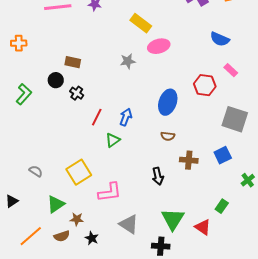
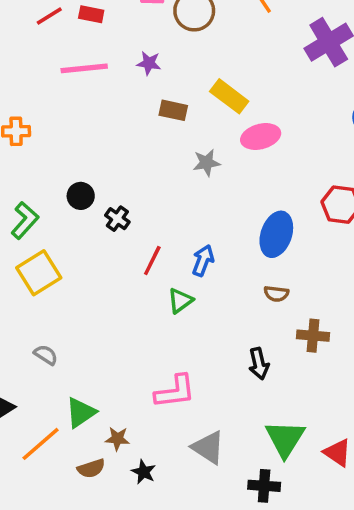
brown rectangle: (73, 62) -> (173, 110), moved
yellow square: (79, 172) -> (39, 273), moved
orange line: (31, 236) -> (41, 444), moved

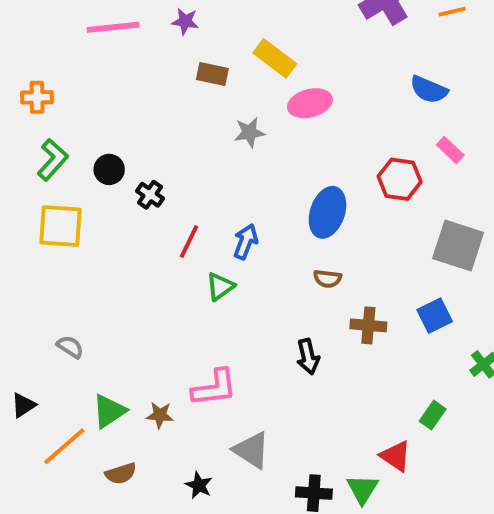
green L-shape: (25, 220) -> (53, 160), moved
yellow square: (39, 273) -> (60, 226), moved, turned 36
brown star: (117, 439) -> (160, 415), moved
green triangle: (285, 439) -> (363, 489), moved, size x0.7
black star: (144, 472) -> (199, 485), moved

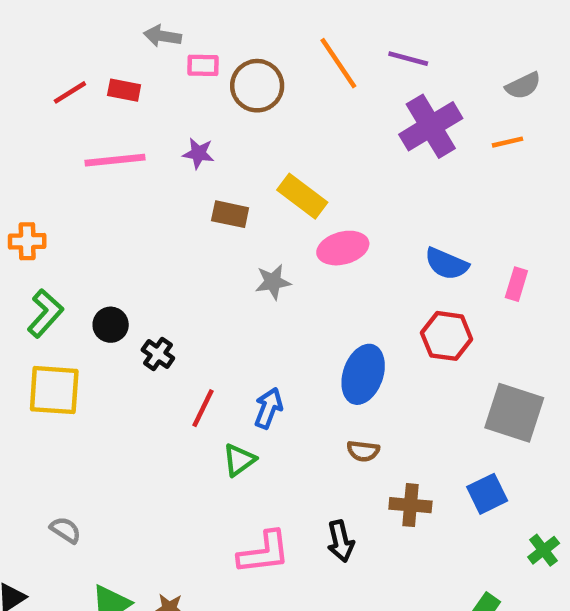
blue semicircle: (429, 90) -> (447, 264), moved
pink rectangle: (450, 150) -> (516, 284), moved, turned 64
pink L-shape: (214, 388) -> (264, 552), moved

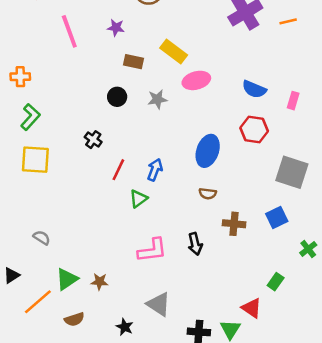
pink line: (115, 160) -> (69, 31), turned 76
black circle: (111, 325) -> (117, 97), moved

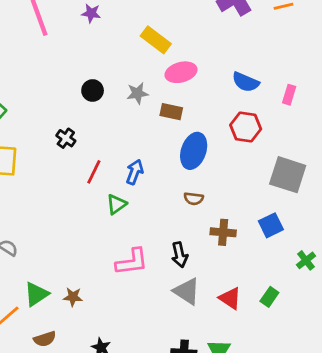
brown rectangle: (133, 62) -> (171, 112), moved
gray triangle: (159, 304) -> (187, 291), moved
red triangle: (252, 308) -> (230, 298), moved

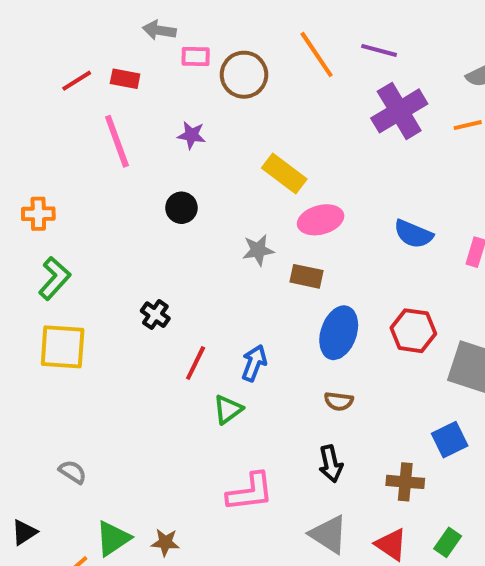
black circle: (93, 90) -> (181, 208), moved
red hexagon: (246, 127) -> (413, 331), moved
brown cross: (223, 232) -> (405, 482), moved
black arrow: (180, 255) -> (331, 464), moved

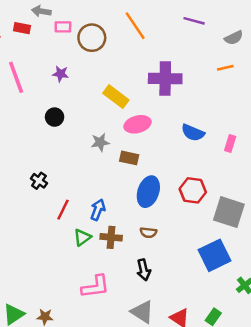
purple line: (379, 50) -> (194, 21), moved
red rectangle: (125, 79) -> (22, 28), moved
purple cross: (399, 111) -> (165, 79), moved, turned 32
blue square: (450, 440) -> (214, 255), size x1.5
brown cross: (405, 482) -> (111, 237), moved

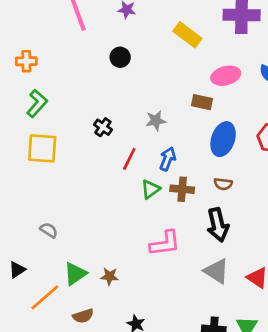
pink ellipse: (138, 124) -> (226, 76), moved
gray star: (100, 142) -> (156, 121), moved
black arrow: (144, 270) -> (218, 225), size x1.4

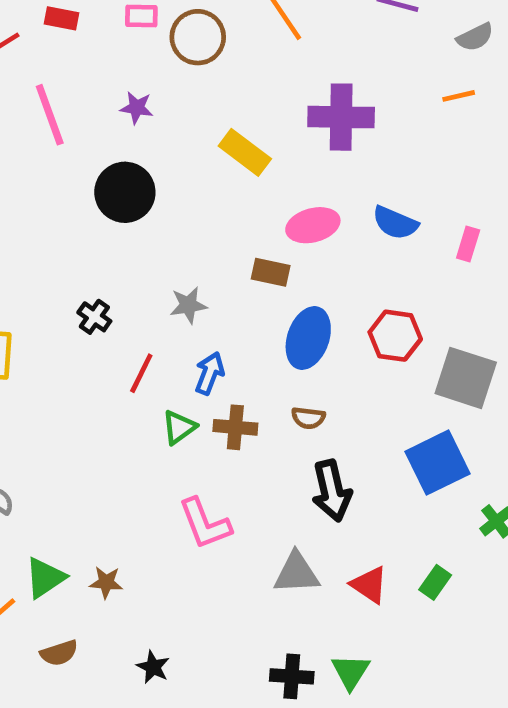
black circle: (120, 57) -> (125, 192), size x1.6
black arrow: (218, 225) -> (332, 491), moved
pink L-shape: (165, 243) -> (205, 524), turned 76
gray triangle: (216, 271) -> (296, 573), turned -36

